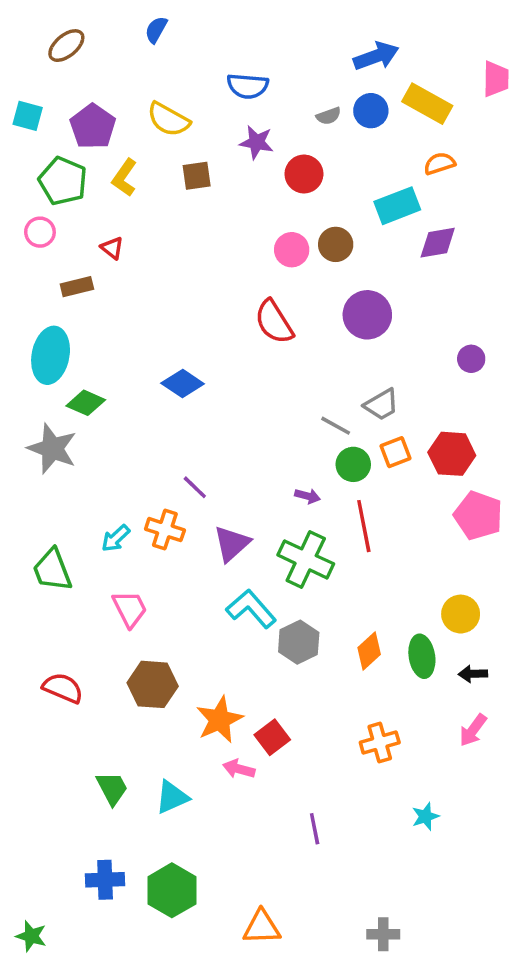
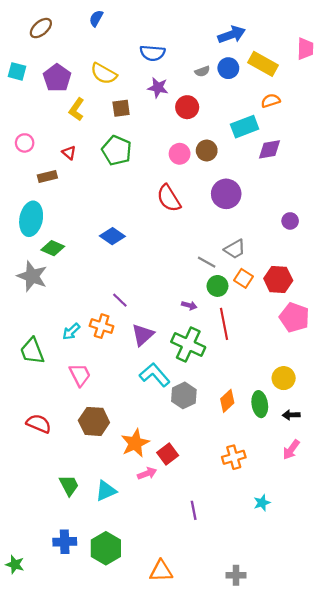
green pentagon: (63, 181) -> (117, 151), moved
orange square: (395, 452) -> (244, 278), turned -36
pink arrow: (239, 769) -> (147, 473), turned 144
green star: (31, 936) -> (15, 564), moved

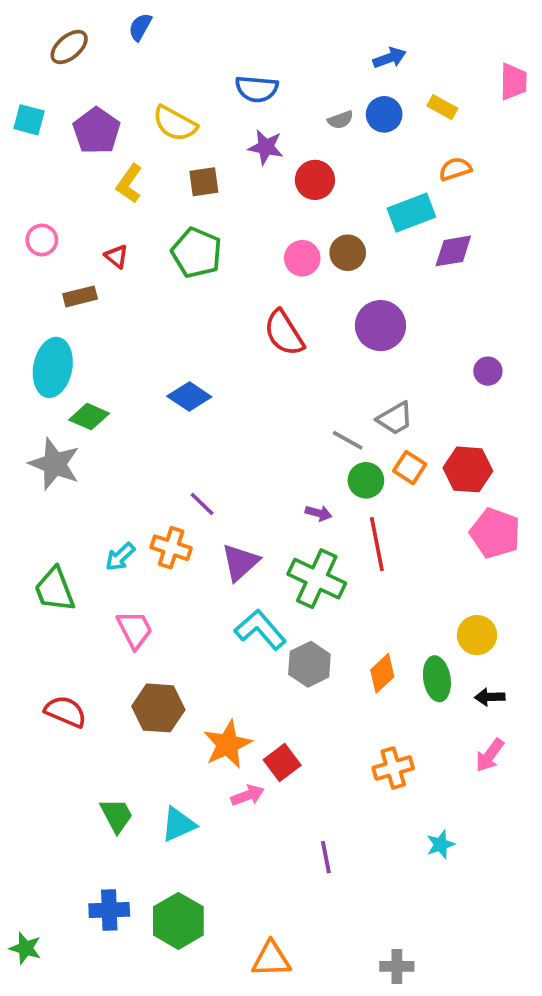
blue semicircle: (96, 18) -> (140, 27), moved
blue arrow: (232, 35) -> (390, 58), size x0.7
yellow rectangle: (263, 64) -> (442, 107), size x0.6

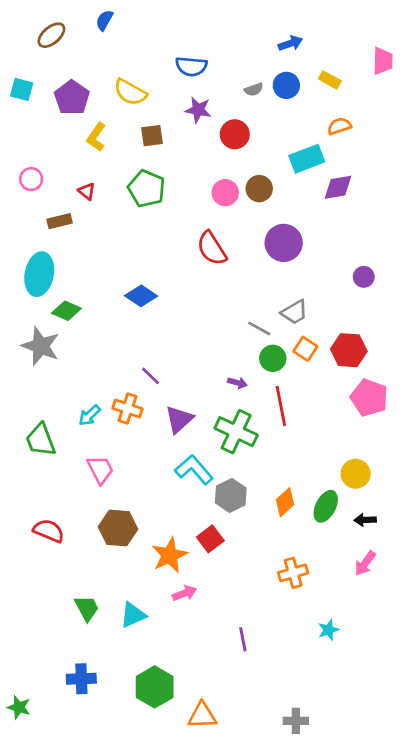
green ellipse: (437, 679) -> (326, 506), turned 36
red square: (282, 763) -> (210, 539), moved
green hexagon: (178, 921) -> (155, 687), moved

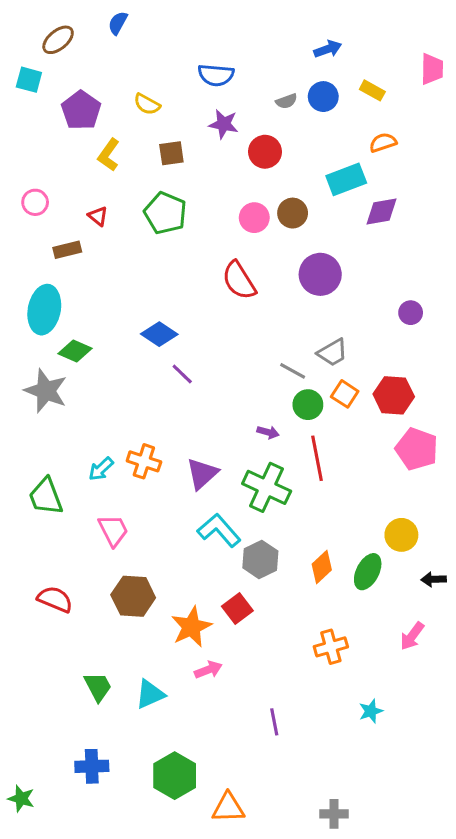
cyan square: (22, 89) -> (29, 80), moved
yellow semicircle: (130, 92) -> (147, 104), size x0.7
purple line: (151, 376) -> (182, 374), moved
black arrow: (365, 520) -> (434, 579), moved

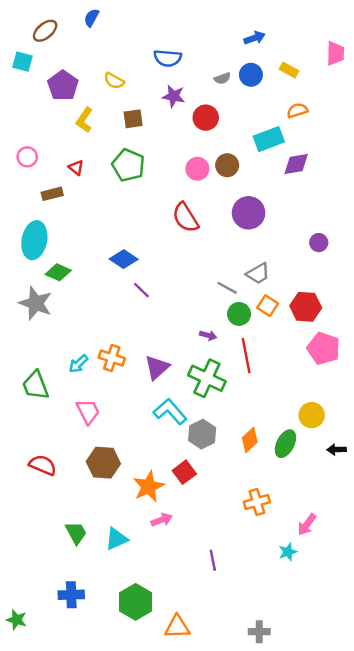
pink arrow: (412, 636) -> (307, 525), moved

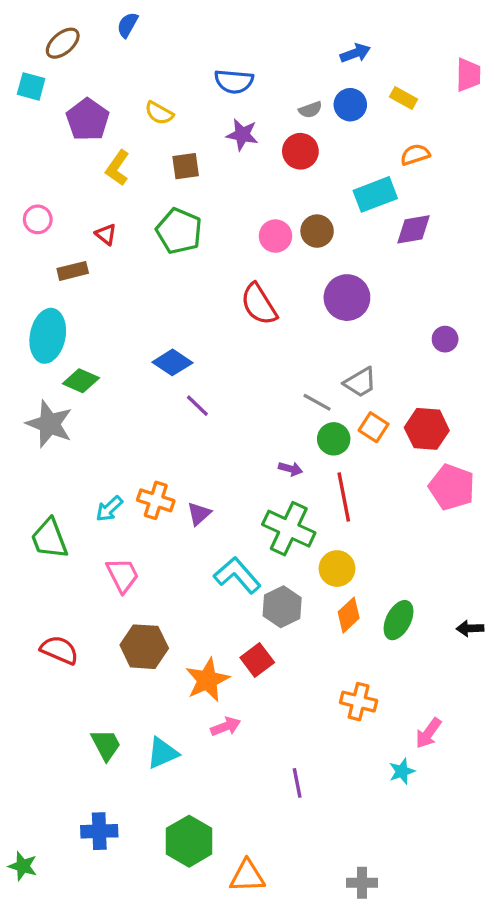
red circle: (206, 118) -> (300, 151), moved
purple triangle: (157, 367) -> (199, 514), moved, size x0.7
yellow circle: (312, 415) -> (337, 569), moved
orange cross: (257, 502) -> (359, 702), turned 30

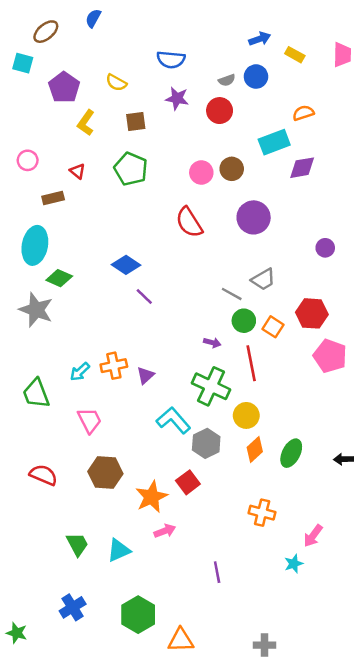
yellow rectangle: (403, 98) -> (295, 55), moved
orange square: (374, 427) -> (273, 327), moved
orange cross: (156, 500) -> (114, 366), turned -30
blue cross: (99, 831) -> (73, 607), turned -30

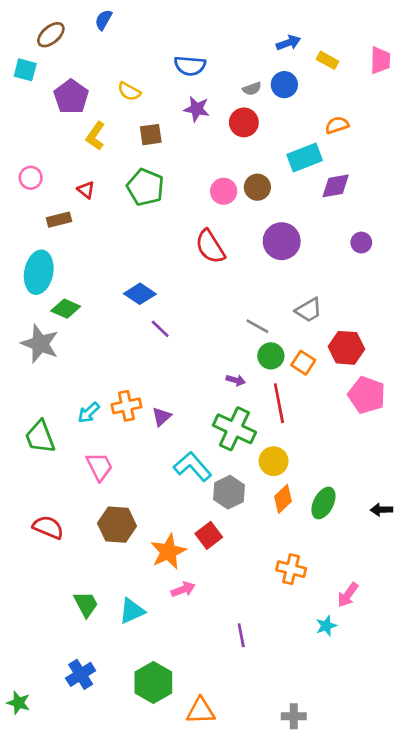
purple circle: (325, 248) -> (361, 243), moved
gray trapezoid: (263, 279) -> (309, 310), moved

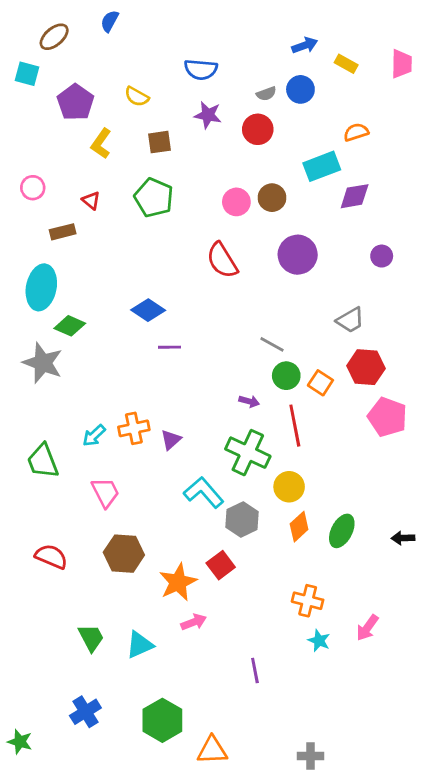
gray trapezoid: (309, 310) -> (350, 320), moved
purple line: (160, 329) -> (169, 347), turned -45
cyan star: (326, 626) -> (319, 641), moved, turned -30

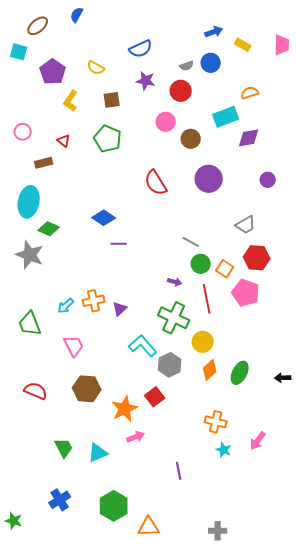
blue semicircle: (201, 69) -> (141, 49), turned -30
pink circle: (236, 202) -> (166, 122), moved
pink pentagon: (387, 417) -> (246, 293), moved

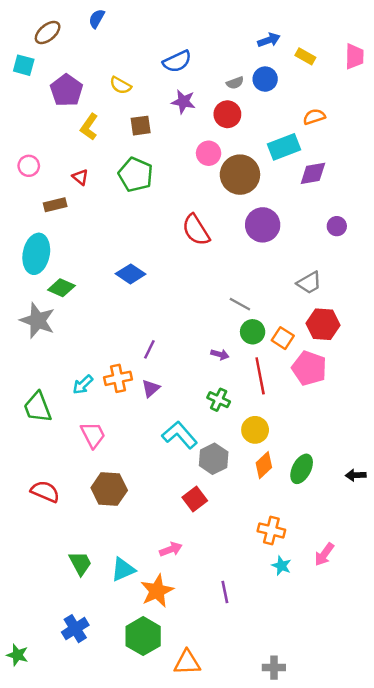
brown circle: (191, 139) -> (240, 175), size x1.6
purple line: (119, 244) -> (149, 349), moved, turned -63
green cross: (174, 318) -> (219, 400), size x0.6
orange star: (125, 409) -> (157, 591), moved

